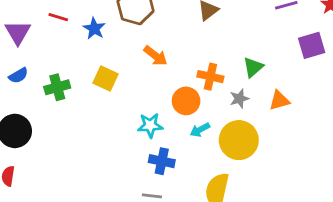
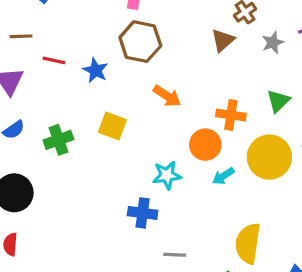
gray star: (239, 99) -> (273, 43), moved
yellow circle: (239, 140) -> (269, 157), moved
blue cross: (162, 161) -> (143, 213), moved

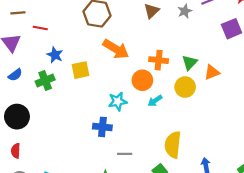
blue star: (95, 70) -> (55, 55), moved
orange arrow: (167, 96) -> (116, 49), size x1.4
green triangle: (278, 101) -> (190, 62), moved
yellow square: (112, 126) -> (80, 70), turned -30
yellow circle: (269, 157) -> (185, 87), size x0.7

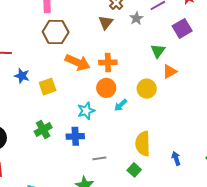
orange cross: (159, 60) -> (108, 62), moved
green triangle: (190, 62) -> (158, 51), moved
green cross: (45, 80) -> (43, 129), moved

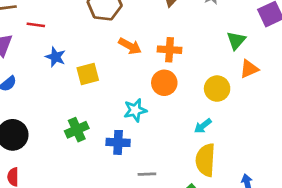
orange arrow: (78, 62) -> (130, 46), size x0.7
cyan arrow: (121, 105) -> (203, 126), moved

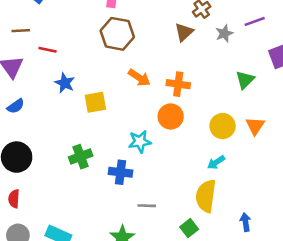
orange triangle: (249, 69) -> (255, 126), moved, turned -36
cyan arrow: (203, 126) -> (216, 162), moved

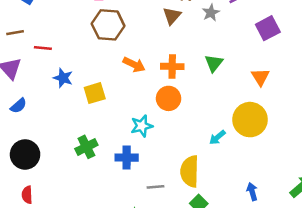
green triangle: (245, 80) -> (214, 63), moved
yellow circle: (223, 126) -> (250, 120), moved, size x1.4
orange triangle: (255, 126) -> (260, 77), moved
yellow semicircle: (206, 196) -> (190, 171), moved

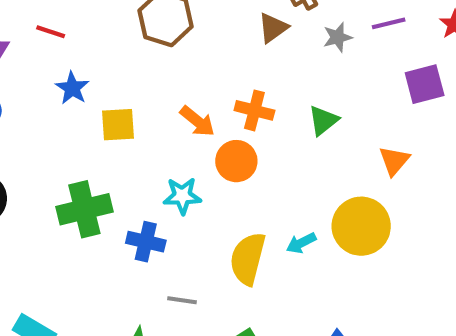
orange arrow: (134, 65) -> (197, 121), moved
green cross: (86, 147) -> (84, 209), size x1.4
yellow semicircle: (190, 171) -> (248, 259), moved

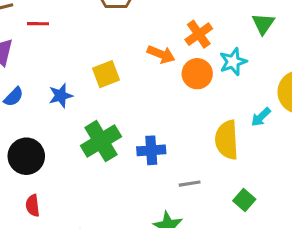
blue star: (72, 88) -> (61, 96), moved, turned -30
orange cross: (254, 110) -> (199, 34), turned -32
green triangle: (323, 120) -> (263, 24), moved
cyan star: (182, 196) -> (233, 62), moved

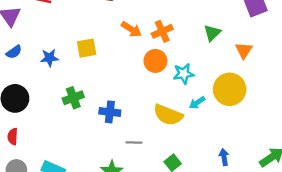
orange arrow: (161, 54) -> (131, 29), moved
cyan star: (233, 62) -> (184, 74), moved
yellow semicircle: (227, 140) -> (168, 115), turned -76
green cross: (101, 141) -> (73, 98), size x0.7

